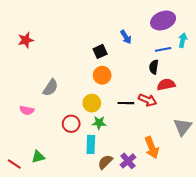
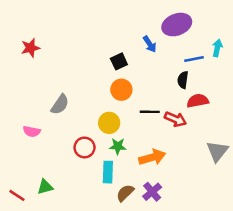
purple ellipse: (163, 20) -> (177, 25), moved
black line: (126, 103) -> (150, 112), moved
orange arrow: (152, 148) -> (152, 157), moved, turned -85

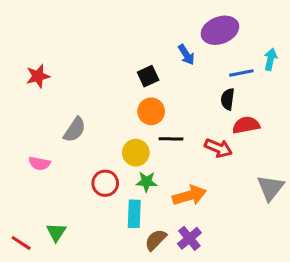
red star: (30, 48) -> (38, 76), moved
black line: (150, 112) -> (171, 139), moved
green triangle: (45, 187) -> (56, 232), turned -42

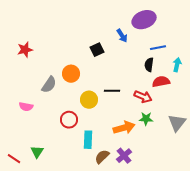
cyan arrow: (270, 59) -> (177, 65), moved
orange circle: (151, 111) -> (71, 74), moved
green star: (147, 182) -> (146, 119), moved

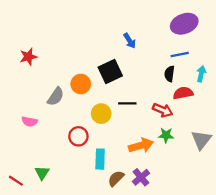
purple ellipse: (144, 20) -> (184, 24), moved
blue arrow: (122, 36) -> (130, 41), moved
black square: (97, 50) -> (110, 71), moved, size x1.5

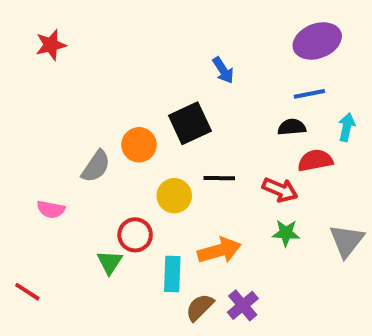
red star: (28, 57) -> (51, 45), moved
black semicircle: (169, 74) -> (292, 127), turned 77
orange arrow: (141, 145) -> (219, 251), moved
green triangle: (42, 173) -> (110, 262), moved
red line: (16, 181) -> (27, 292), moved

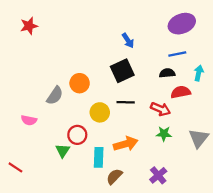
black square: (190, 123) -> (122, 71), moved
purple cross: (243, 305) -> (158, 175), moved

